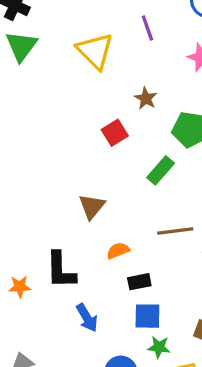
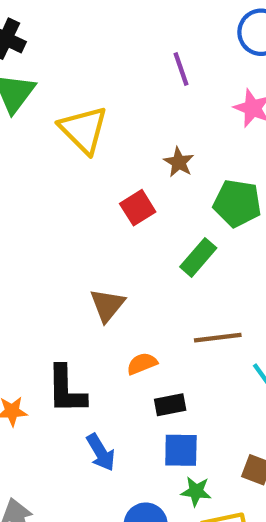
yellow triangle: (95, 51) -> (83, 130), moved

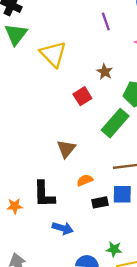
green rectangle: (198, 257) -> (115, 123), size x1.4
blue square: (181, 450) -> (122, 194), moved
blue arrow: (101, 452) -> (63, 228), turned -42

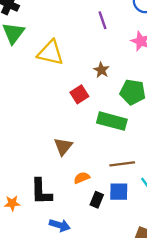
yellow triangle: (53, 54) -> (50, 53), turned -32
green rectangle: (115, 123) -> (112, 121), turned 64
black rectangle: (100, 202) -> (97, 200), turned -56

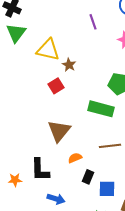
brown star: (101, 70) -> (69, 65), moved
red square: (79, 94) -> (56, 86), moved
brown triangle: (63, 146) -> (59, 131), size x1.4
blue square: (119, 192) -> (107, 189), moved

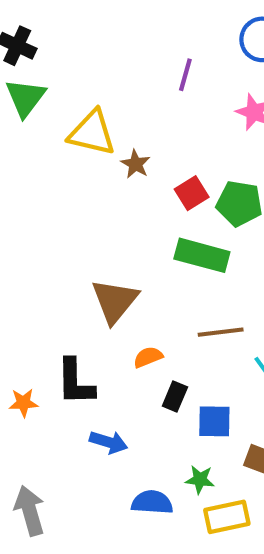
purple line: (93, 22) -> (185, 75), turned 35
red square: (56, 86) -> (192, 193), moved

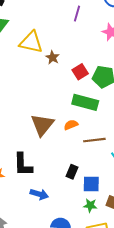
orange semicircle: (148, 357) -> (71, 125), moved
green star: (200, 480) -> (90, 205), moved

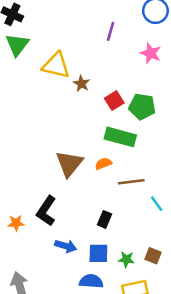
black L-shape: (23, 165) -> (46, 211), turned 35
blue square: (91, 184) -> (98, 253), moved

